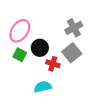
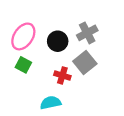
black circle: (40, 48) -> (58, 41), moved

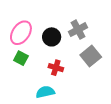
gray square: (85, 62) -> (91, 56), moved

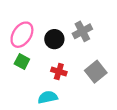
gray square: (91, 56) -> (96, 72), moved

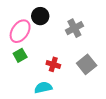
black circle: (54, 39) -> (40, 16), moved
green square: (22, 61) -> (20, 55), turned 32

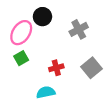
red cross: (53, 64) -> (56, 68), turned -32

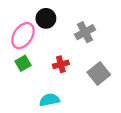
red cross: (56, 68) -> (61, 64), moved

